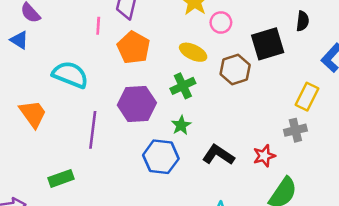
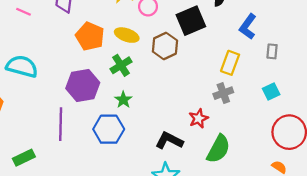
pink line: (98, 26) -> (23, 12), moved, turned -64
orange pentagon: (134, 48) -> (90, 36), moved
purple line: (93, 130) -> (61, 124), moved
black L-shape: (218, 155) -> (169, 141), moved

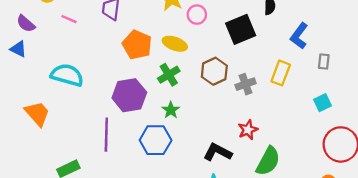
brown hexagon: (165, 46) -> (214, 71), moved
gray cross: (223, 93) -> (246, 84), moved

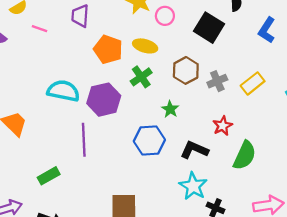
black square: (241, 29) -> (209, 28), turned -32
yellow rectangle: (281, 73) -> (253, 83), moved, turned 35
cyan semicircle: (67, 75) -> (63, 91), moved
green star: (171, 110) -> (170, 109), moved
blue hexagon: (156, 140) -> (149, 140), moved

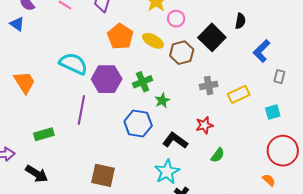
brown hexagon: (186, 70) -> (182, 53), moved
green cross: (141, 77) -> (143, 82), moved
green semicircle: (245, 155) -> (218, 155), size x0.6

